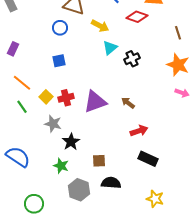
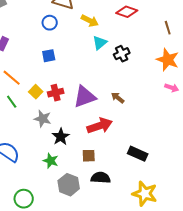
red arrow: (139, 131) -> (100, 126), moved, size x1.4
yellow star: (155, 199) -> (145, 194), size x1.4

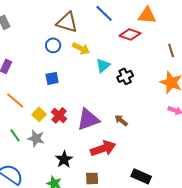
yellow arrow: (90, 21) -> (81, 48), moved
red cross: (56, 93) -> (59, 115), turned -35
green line: (12, 102) -> (15, 135), moved
gray star: (43, 119) -> (36, 138), moved

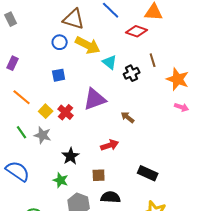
yellow arrow: (81, 48) -> (88, 45), size x1.4
brown line: (171, 50) -> (153, 60), moved
cyan triangle: (103, 65) -> (110, 62), turned -42
purple triangle: (88, 119) -> (95, 99), moved
red arrow: (103, 148) -> (110, 145), size x0.7

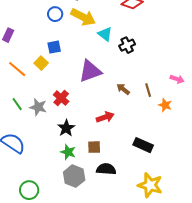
brown line: (153, 60) -> (148, 90), moved
orange star: (178, 79) -> (165, 105), moved, size x0.6
yellow square: (46, 111) -> (41, 63), moved
red cross: (66, 112) -> (61, 98), moved
green star: (61, 180) -> (68, 152), moved

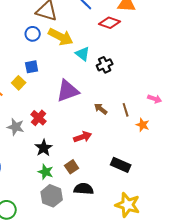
brown square: (94, 147) -> (72, 167), turned -32

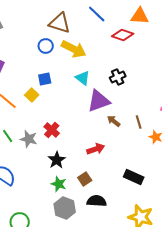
cyan triangle: (83, 54) -> (83, 78), moved
purple triangle: (68, 91) -> (99, 101), moved

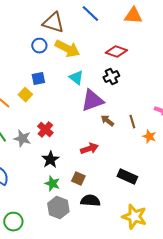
red diamond: (123, 35) -> (116, 52), moved
brown square: (85, 179) -> (78, 179), turned -32

